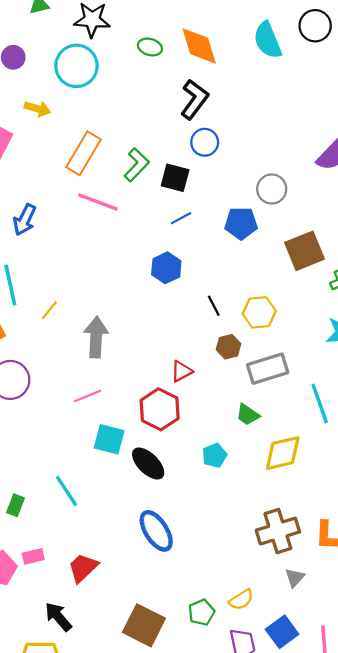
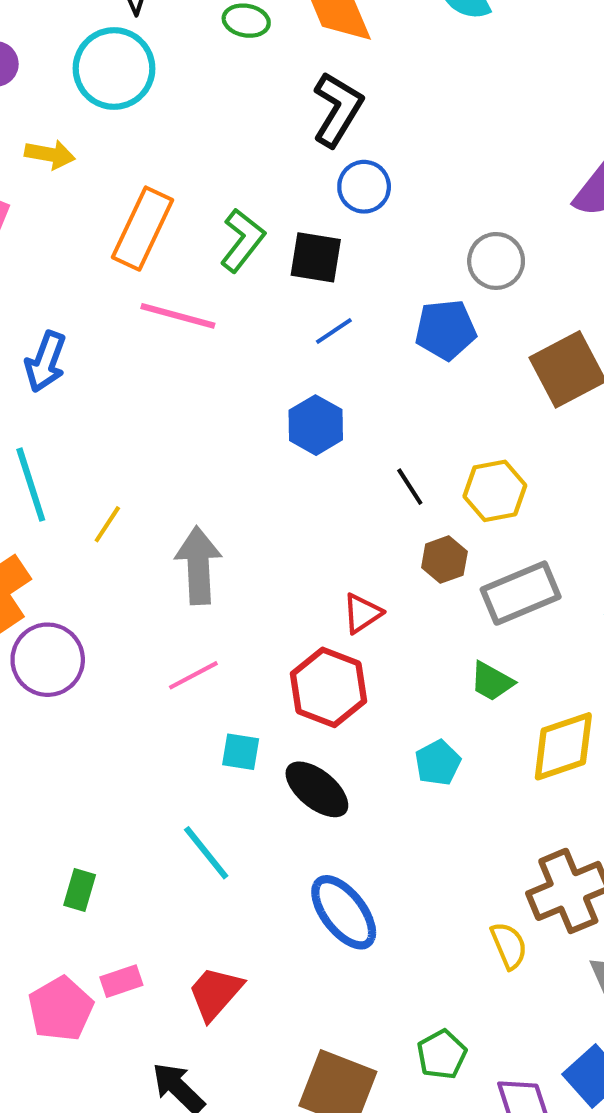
cyan square: (109, 439) -> (241, 752), size x0.7
cyan line: (66, 491) -> (206, 853), moved
yellow semicircle: (241, 600) -> (509, 946), moved, turned -75

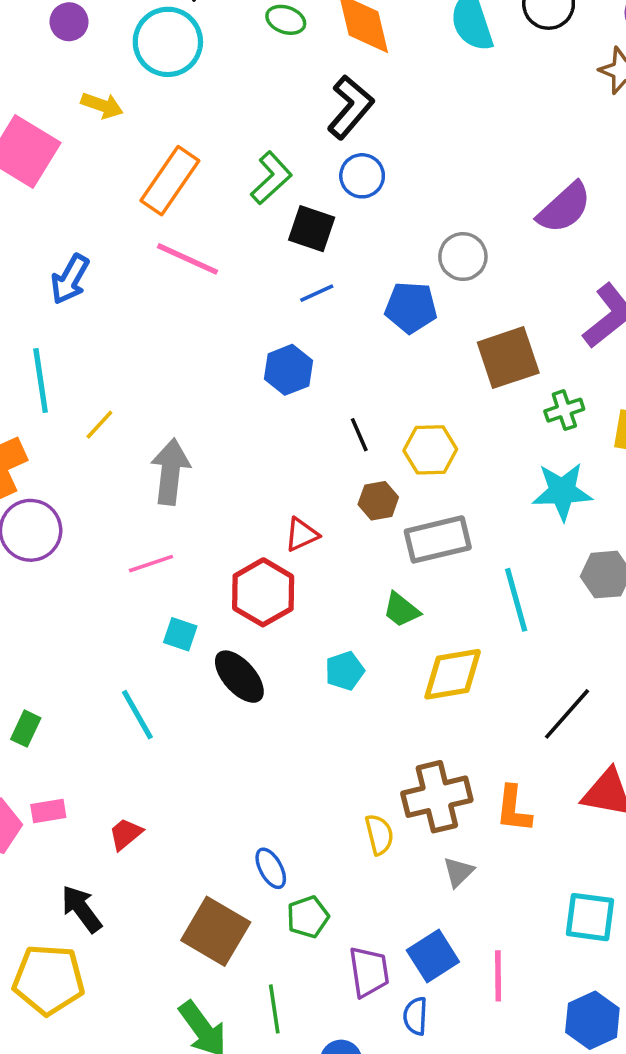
green L-shape: (242, 240) -> (271, 178), moved
blue ellipse: (344, 912) -> (271, 868), moved, size x0.6
red trapezoid: (215, 993) -> (126, 834), size x0.7

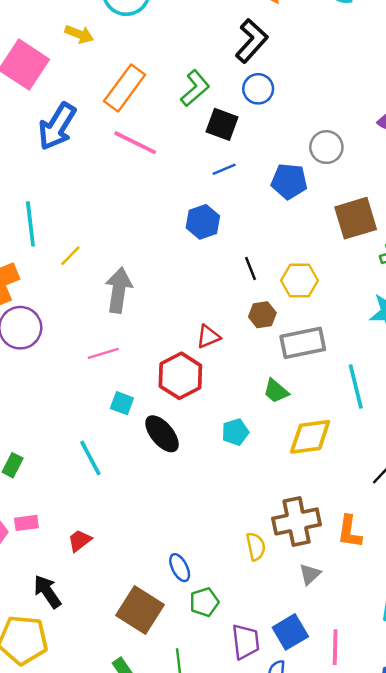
blue arrow: (70, 279) -> (57, 126), moved, size x1.4

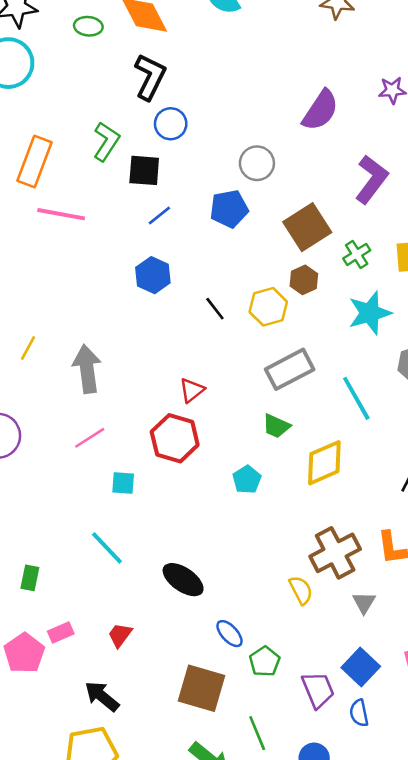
brown hexagon: (262, 315) -> (304, 280), moved
black ellipse: (162, 434) -> (183, 580), moved

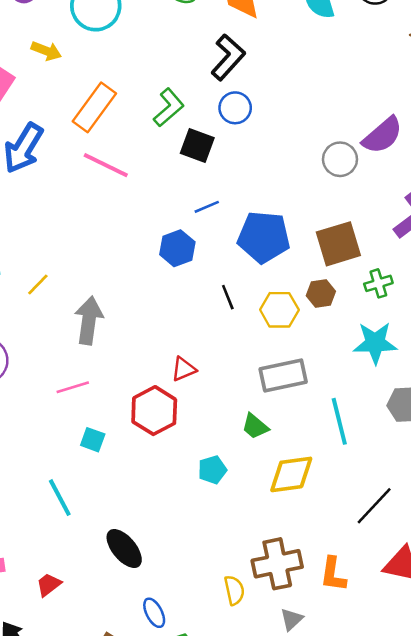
gray circle: (257, 163) -> (340, 159), moved
blue pentagon: (229, 209) -> (264, 237), moved, size x1.4
blue line: (159, 215) -> (207, 207), moved

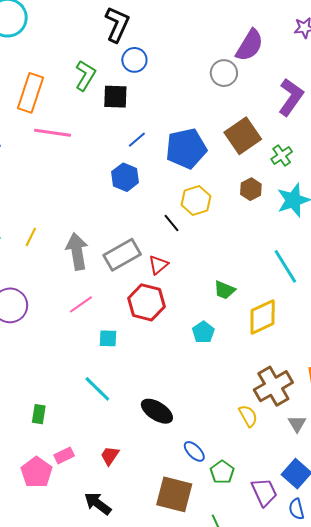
brown hexagon: (321, 293) -> (251, 189), moved
black line: (228, 297) -> (171, 223), moved
yellow hexagon: (279, 310) -> (196, 201), moved
gray rectangle: (283, 375) -> (122, 255), moved

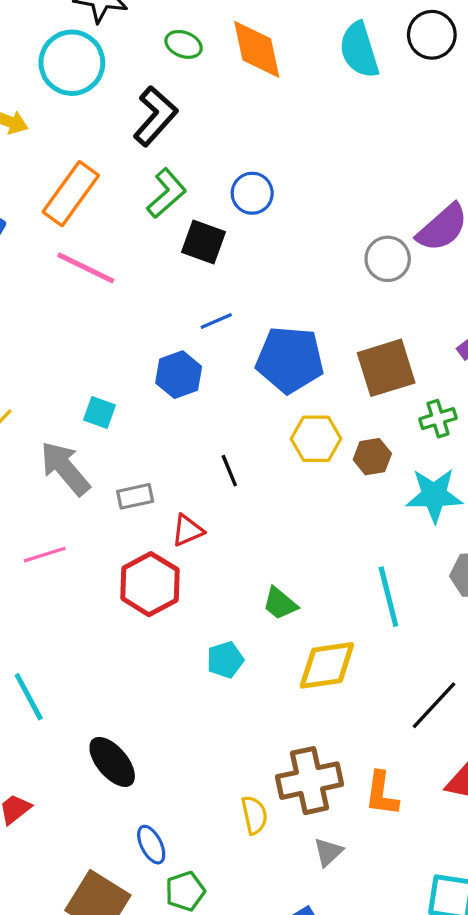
black L-shape: (117, 24) -> (155, 116), moved
yellow hexagon: (196, 201) -> (316, 439), moved
gray arrow: (77, 251) -> (65, 468), turned -48
gray rectangle: (122, 255) -> (135, 496), size x0.6
cyan square: (108, 338) -> (100, 413), moved

